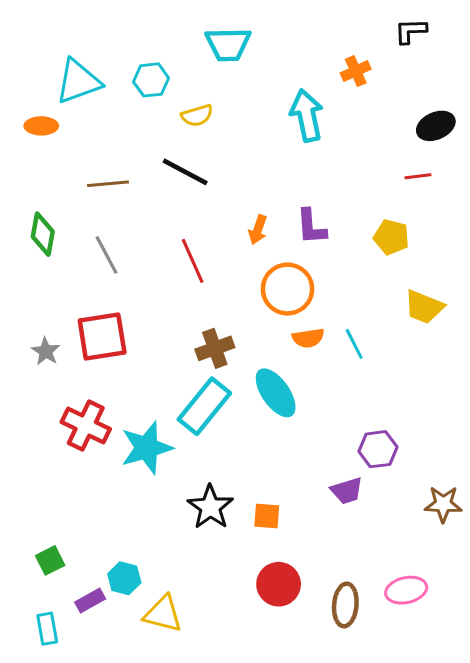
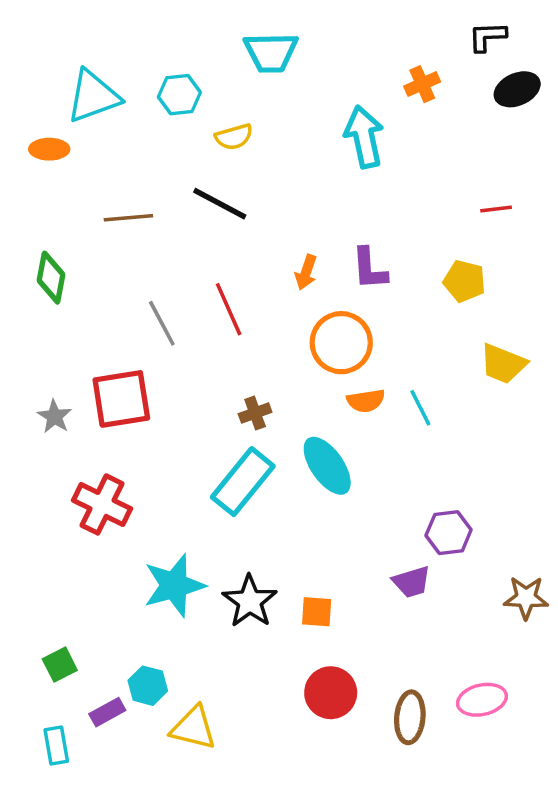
black ellipse: (436, 126) -> (517, 89), moved
gray line: (107, 255) -> (162, 323), moved
brown cross: (215, 348) -> (255, 413), size x0.7
cyan star: (147, 448) -> (174, 585), moved

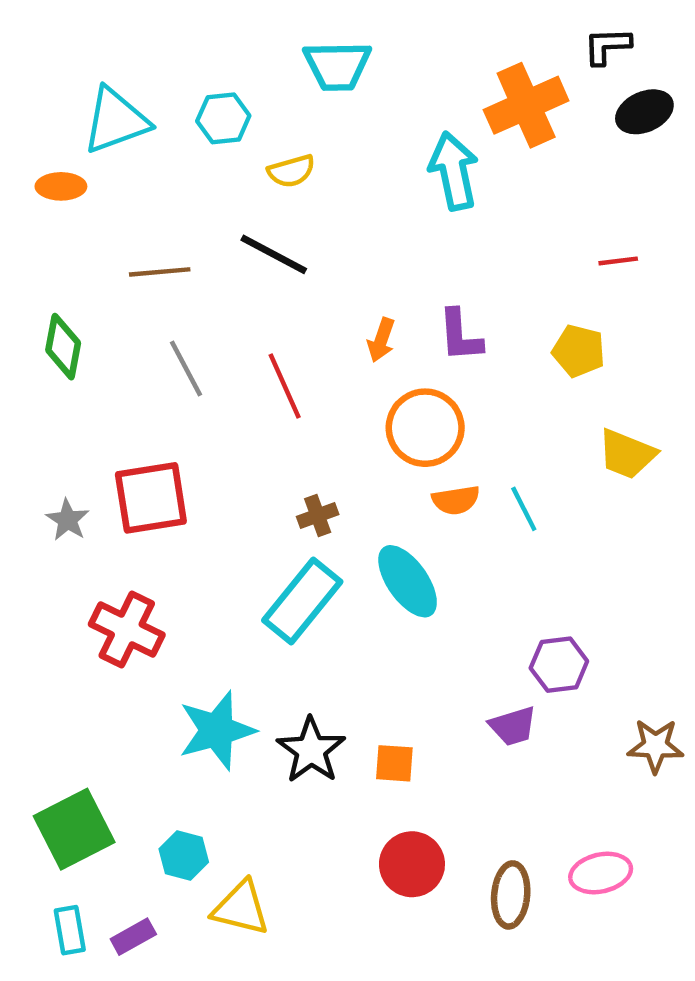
orange cross: (422, 84) -> (526, 105), size x1.8
gray line: (162, 323) -> (186, 368), moved
green square: (60, 665) -> (74, 829), size x1.8
purple rectangle: (107, 712) -> (133, 937), moved

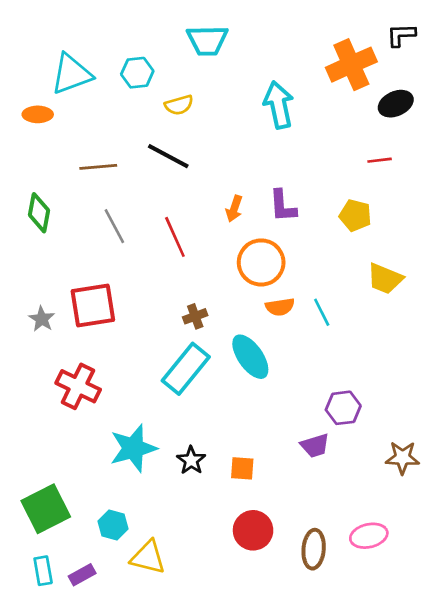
black L-shape: (607, 46) -> (401, 35), moved
orange cross: (526, 105) -> (351, 65), moved
black ellipse: (644, 112) -> (396, 104), moved
black star: (311, 750) -> (191, 460), size x0.7

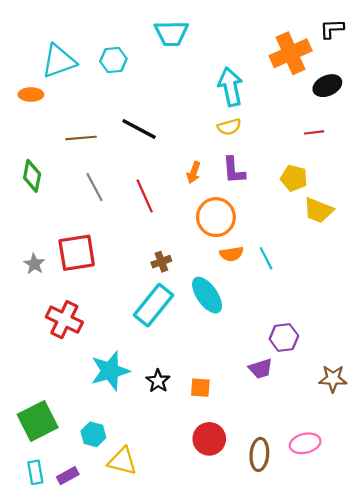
yellow semicircle: (179, 105) -> (229, 127), moved
yellow trapezoid: (385, 279) -> (318, 210), moved

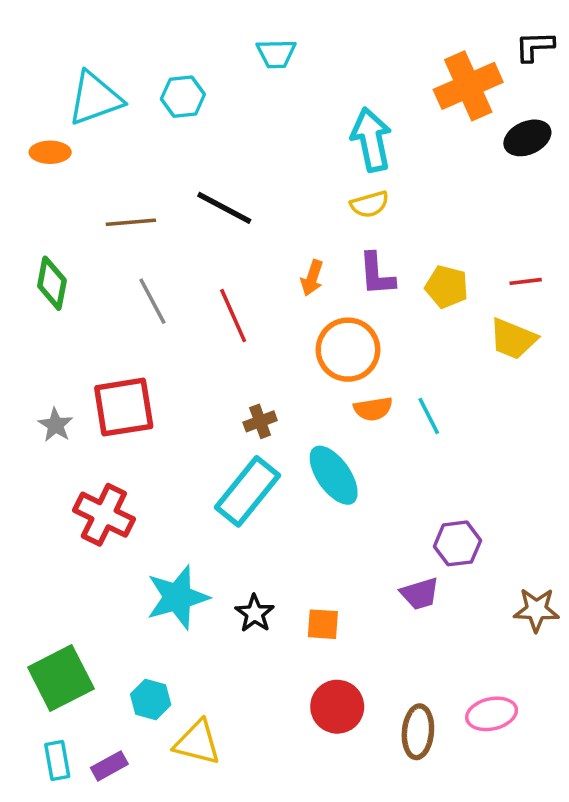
cyan trapezoid: (171, 33) -> (276, 54), size x0.7
red line: (314, 132) -> (526, 281), moved
yellow pentagon: (294, 178) -> (447, 287), moved

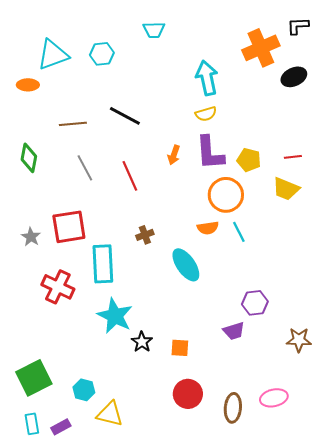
purple L-shape: (377, 274) -> (210, 153), size x1.4
orange circle: (348, 350) -> (226, 195), moved
cyan rectangle: (248, 491) -> (103, 264), moved, turned -42
cyan star: (178, 597) -> (115, 316), moved, turned -30

